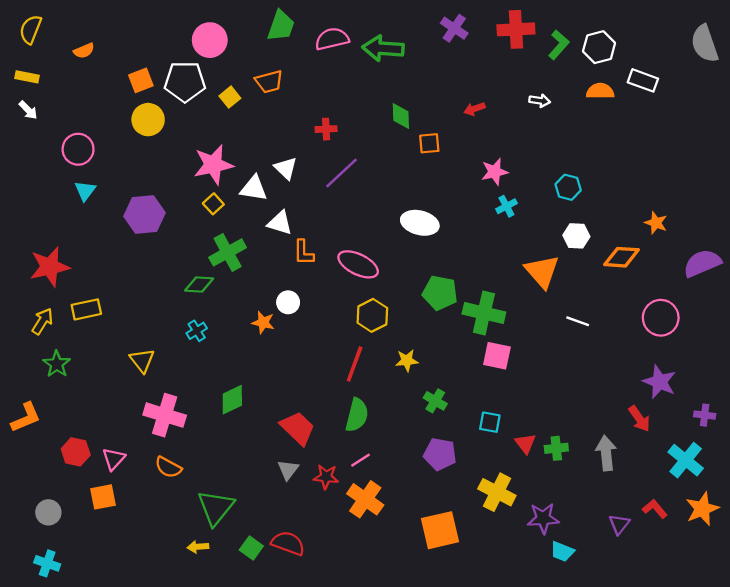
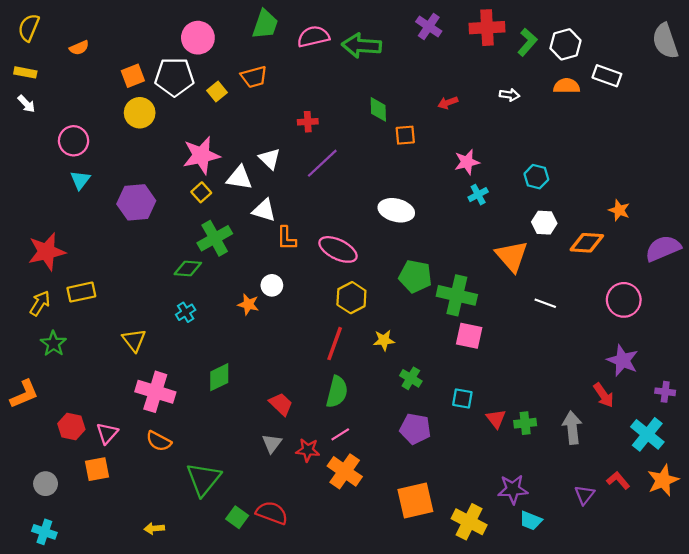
red trapezoid: (298, 428) -> (281, 404), size x0.7
yellow cross: (497, 492) -> (469, 522), moved
yellow arrow: (198, 547) -> (154, 528), moved

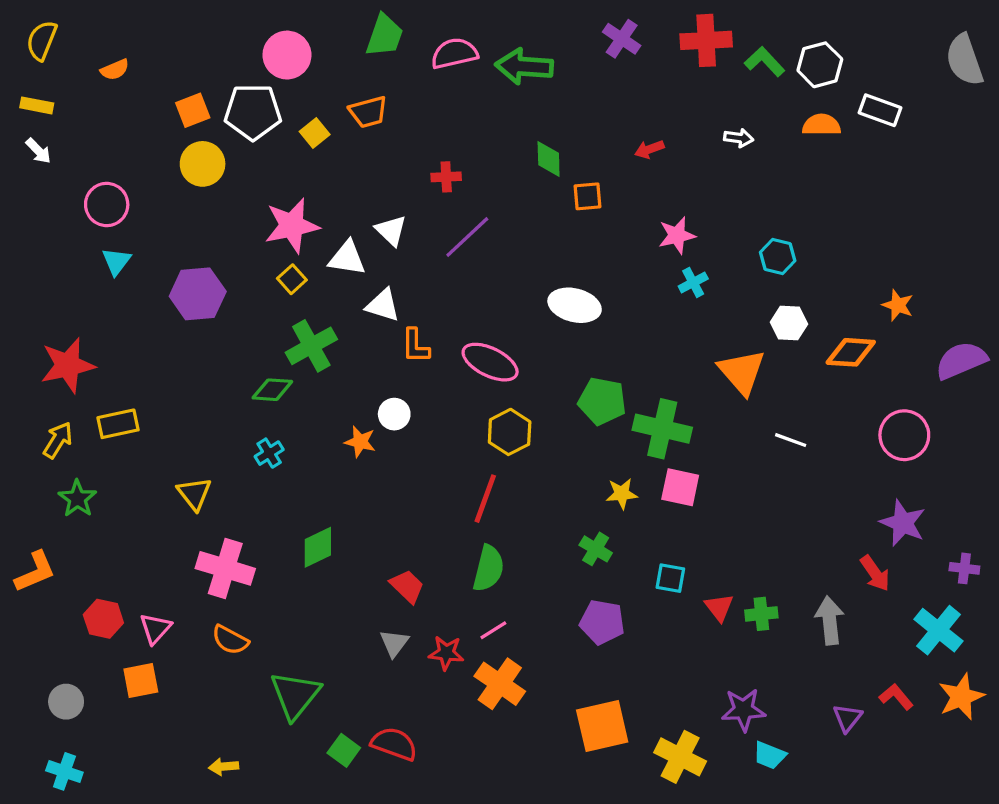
green L-shape: (527, 42) -> (765, 62), turned -84
yellow star: (384, 340) -> (622, 494), moved

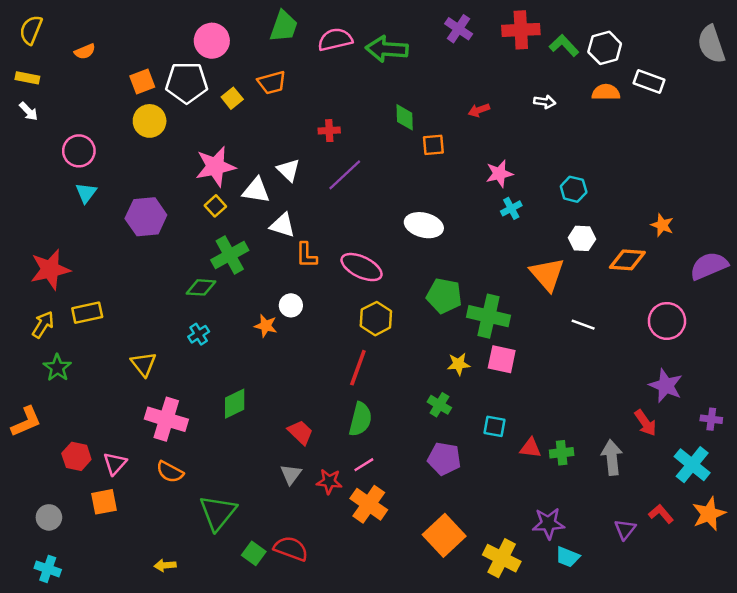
red triangle: (719, 607) -> (530, 448), turned -45
orange square: (602, 726) -> (444, 535), turned -30

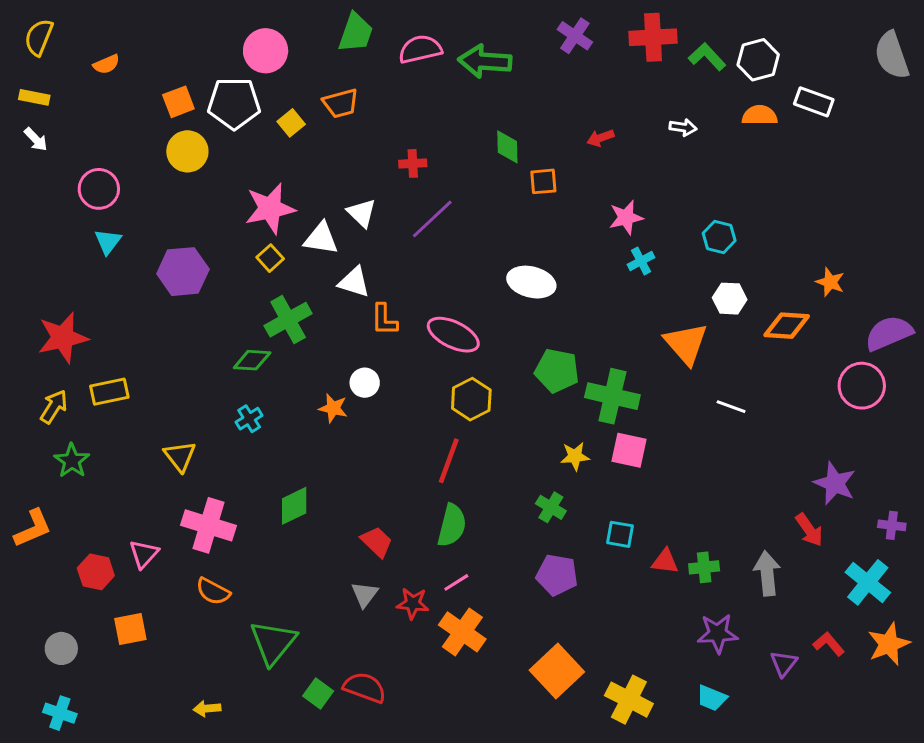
pink circle: (667, 321) -> (862, 386), moved
pink triangle: (115, 464) -> (144, 554), moved
purple star: (548, 523) -> (718, 633), moved

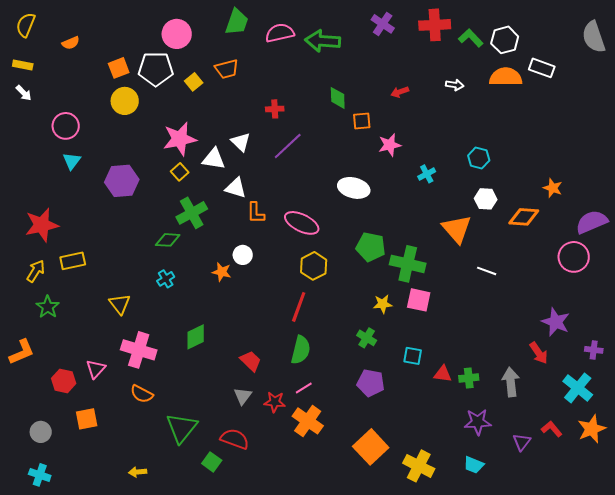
orange semicircle: (760, 115) -> (506, 77), size x1.4
pink star: (626, 217) -> (390, 145), moved
red semicircle: (365, 688) -> (235, 439), moved

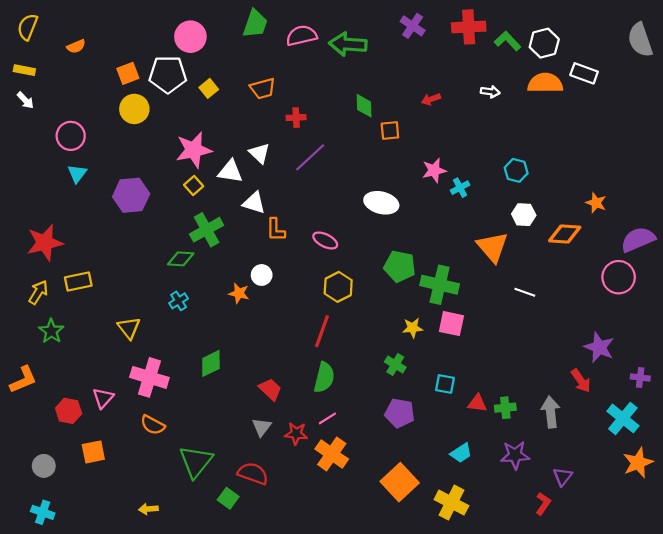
orange trapezoid: (227, 69) -> (263, 88), moved
pink star: (390, 145) -> (434, 170), moved
pink ellipse: (302, 223) -> (325, 241), size x0.7
red L-shape: (552, 429) -> (543, 504), moved, turned 75
cyan trapezoid: (474, 465) -> (461, 453), moved, turned -55

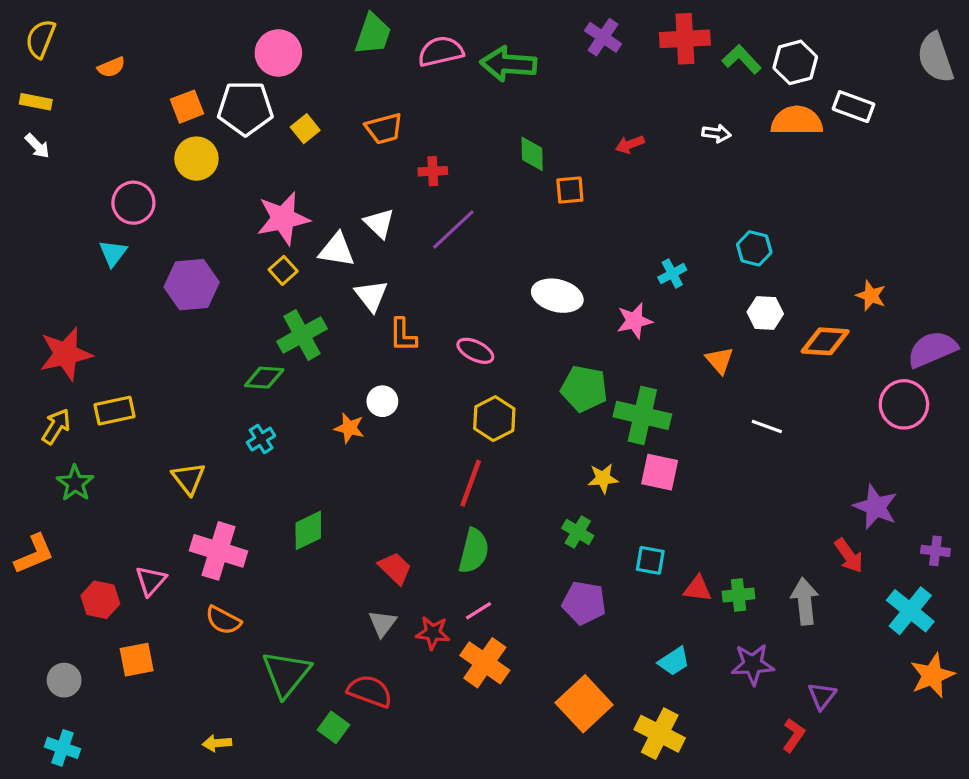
pink circle: (71, 136) -> (133, 203), moved
pink star: (434, 170) -> (634, 321), moved
white triangle: (254, 203) -> (371, 296), turned 35
orange triangle: (492, 247) -> (720, 360), size x0.6

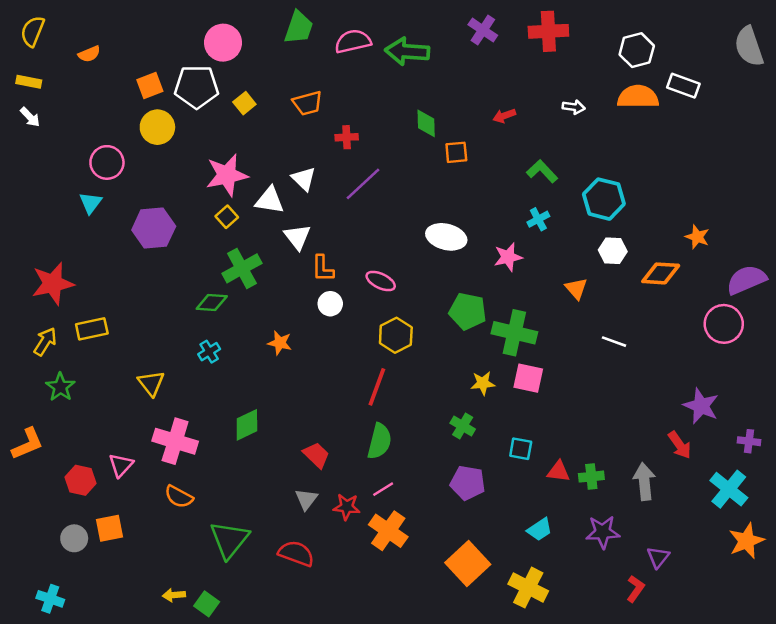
green L-shape: (742, 59) -> (542, 171), moved
cyan hexagon: (754, 248) -> (604, 199), size x1.5
white circle: (382, 401) -> (330, 304), moved
gray circle: (64, 680) -> (74, 538), moved
green square: (334, 727) -> (207, 604), moved

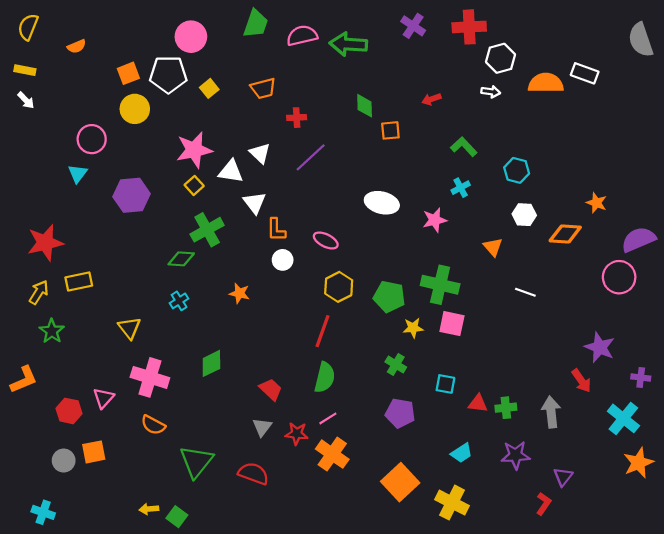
white hexagon: (637, 50) -> (500, 58), moved
cyan hexagon: (604, 199) -> (517, 170), size x0.7
green pentagon: (468, 311) -> (389, 297), moved

